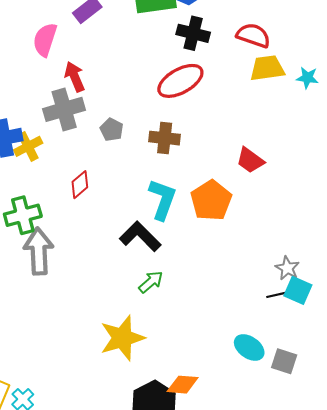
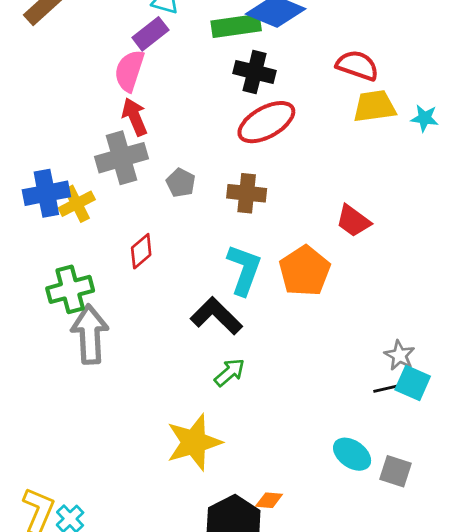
black cross: (193, 33) -> (255, 72), moved
pink semicircle: (45, 40) -> (129, 71), moved
orange diamond: (183, 385) -> (269, 500), size x0.7

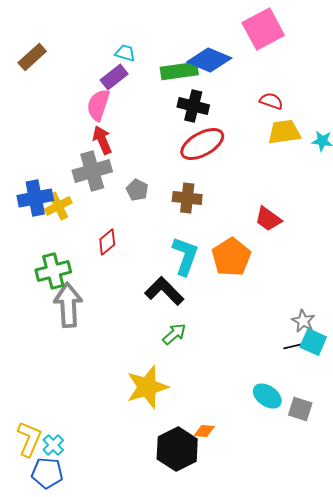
red semicircle: (357, 65) -> (271, 101), size x0.7

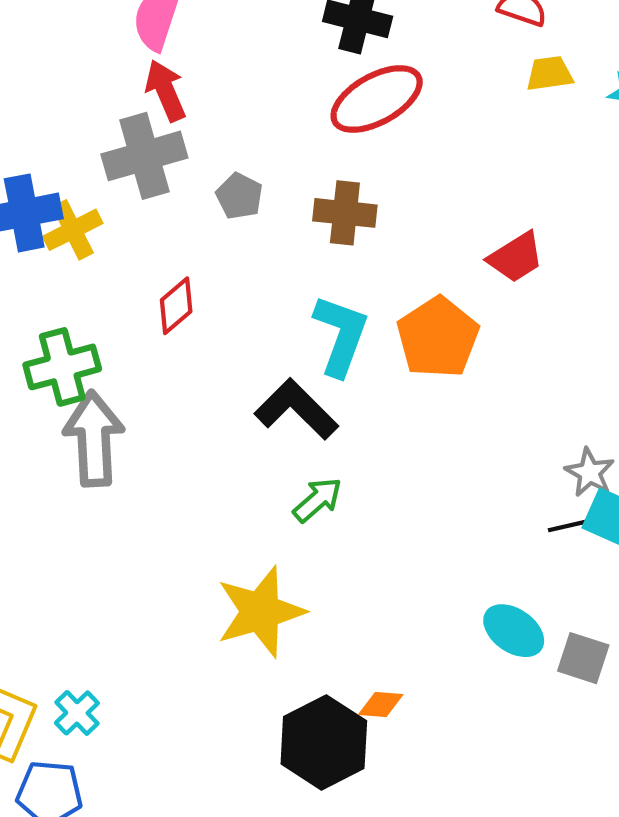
yellow trapezoid: (284, 132) -> (550, 74), size x0.7
red trapezoid: (268, 219) -> (516, 257), turned -68
cyan cross: (53, 445) -> (77, 713), moved

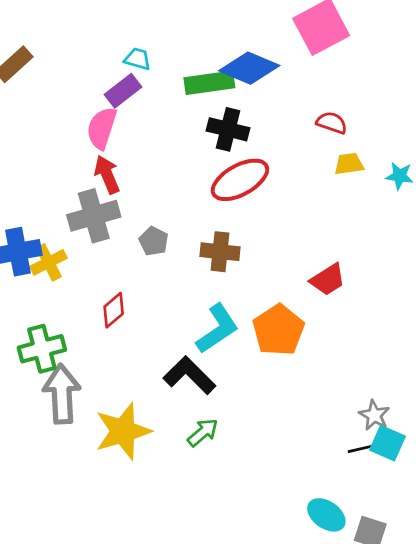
cyan L-shape: (341, 335) -> (217, 329), turned 36
yellow star: (261, 612) -> (123, 431), moved

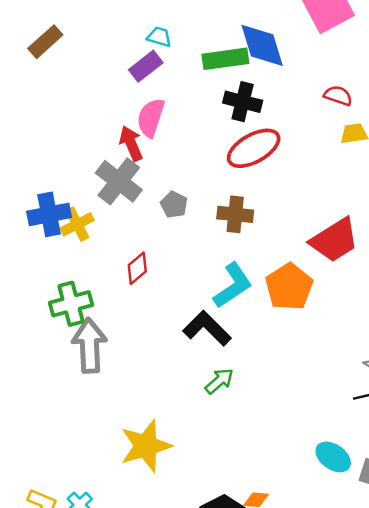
blue diamond: (249, 68) -> (262, 45), turned 50
pink semicircle: (102, 128) -> (151, 118), moved
gray cross: (94, 216) -> (119, 181), turned -36
red trapezoid: (328, 280) -> (334, 240), size x1.5
yellow star: (123, 431) -> (146, 446), moved

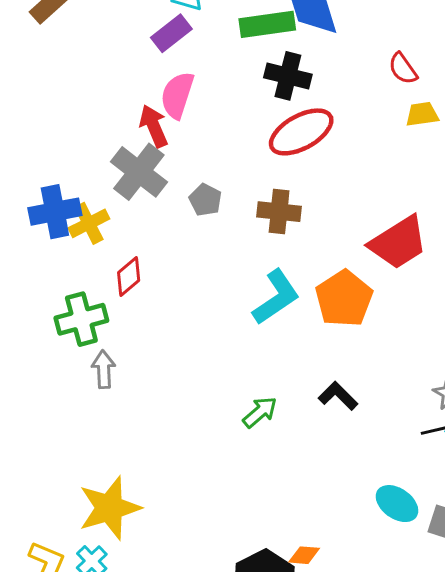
red semicircle: (338, 96) -> (403, 69), turned -144
red diamond: (137, 268) -> (129, 276), moved
black L-shape: (207, 328) -> (338, 396), moved, size x0.7
gray arrow: (89, 345) -> (104, 369), size x0.6
yellow star: (146, 446) -> (109, 508), moved

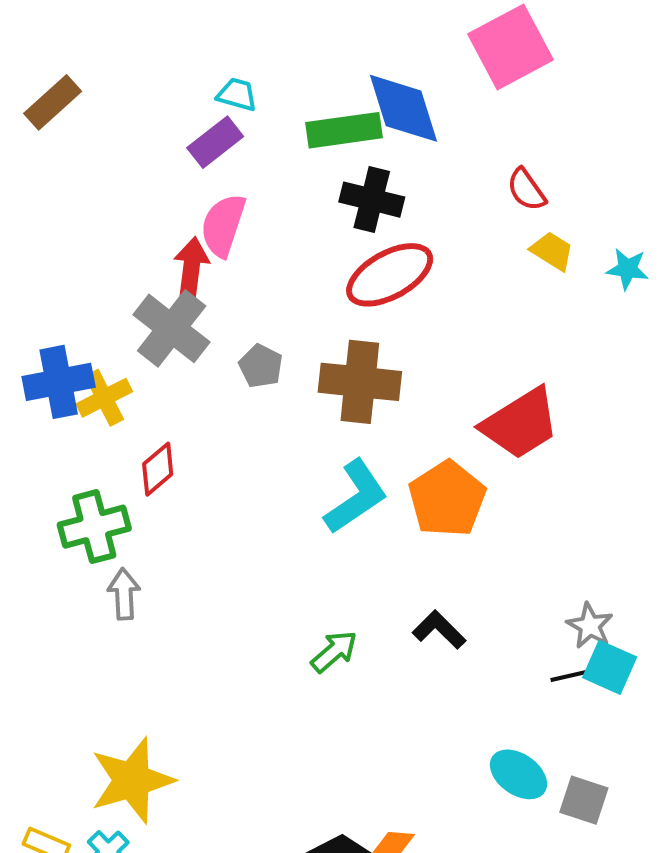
yellow trapezoid: (422, 114) -> (552, 251), turned 40
red arrow: (154, 126) -> (191, 267), turned 30
brown cross: (279, 212) -> (360, 382), size x1.4

